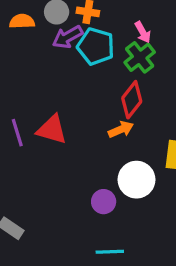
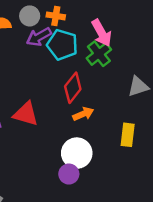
pink arrow: (143, 32) -> (102, 33), size x1.5
red diamond: (132, 100) -> (73, 88), moved
white circle: (136, 180) -> (77, 153), moved

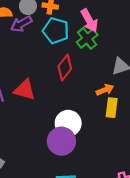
purple arrow: (39, 37) -> (21, 24), moved
orange arrow: (83, 114) -> (105, 90), moved
purple circle: (69, 174) -> (61, 141), size x1.6

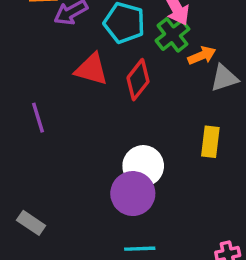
red triangle: (25, 90) -> (91, 69), moved
orange arrow: (105, 90) -> (202, 56), moved

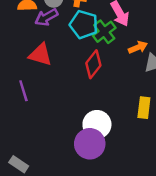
green cross: (173, 35) -> (104, 32), moved
red triangle: (91, 69) -> (40, 55), moved

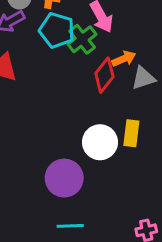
red diamond: (93, 64) -> (104, 75), moved
white circle: (97, 124) -> (100, 142), moved

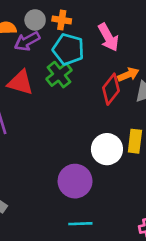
green cross: (82, 39) -> (59, 75), moved

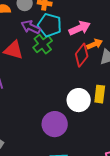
pink arrow: (108, 37) -> (80, 28), moved, turned -85
purple arrow: (27, 41) -> (31, 27), moved, turned 54

